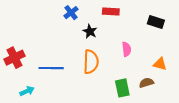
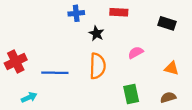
blue cross: (71, 13) -> (76, 13), turned 32
pink semicircle: (127, 49) -> (136, 53), turned -112
brown semicircle: (146, 83) -> (168, 97), moved

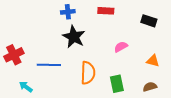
black star: (96, 33) -> (74, 37), moved, size x1.6
orange semicircle: (98, 66) -> (88, 73), moved
cyan arrow: (29, 97) -> (26, 87), turned -120

